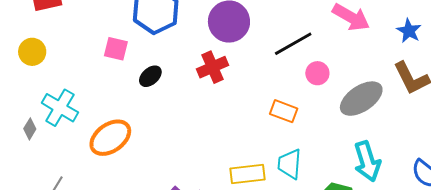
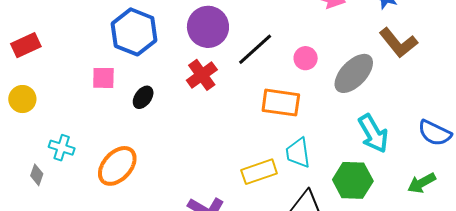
black line: (293, 44) -> (255, 49), moved
cyan cross: (60, 108) -> (62, 148), size x0.7
orange rectangle: (284, 111) -> (281, 103), size x1.4

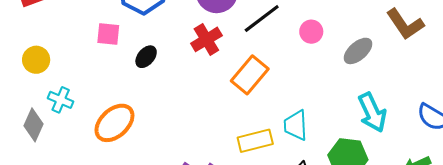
gray ellipse: (354, 73) -> (358, 51), size x0.7
yellow circle: (22, 99) -> (36, 60), moved
orange rectangle: (281, 103) -> (250, 75), moved, turned -63
gray diamond: (37, 175) -> (33, 125), size x1.5

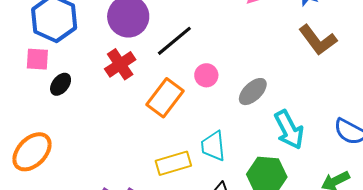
pink circle: (311, 32) -> (206, 75), moved
pink square: (108, 34) -> (37, 59), moved
gray ellipse: (358, 51) -> (253, 92), moved

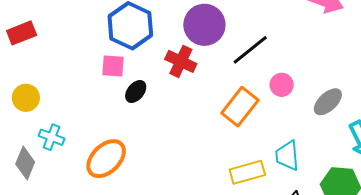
red cross: (120, 64) -> (181, 61), moved, turned -32

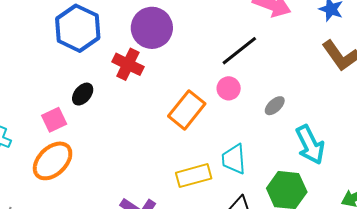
black line: (250, 50) -> (239, 51), moved
pink square: (113, 66) -> (54, 120), moved, turned -30
gray ellipse: (328, 102) -> (275, 106), size x0.7

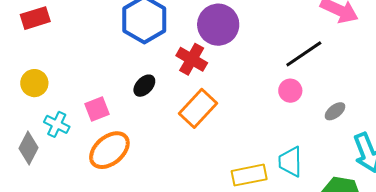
orange rectangle: (187, 110) -> (198, 108), moved
pink square: (54, 120) -> (97, 109), moved

